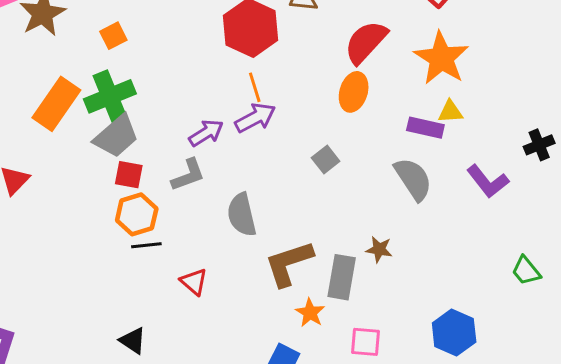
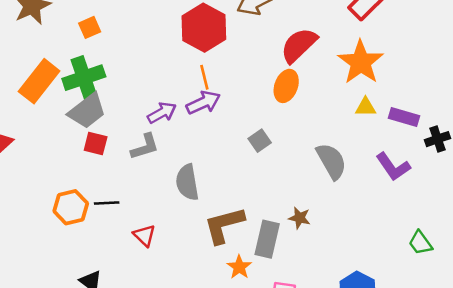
purple rectangle: (425, 128) -> (404, 117), moved
orange hexagon: (137, 214) -> (71, 207), moved

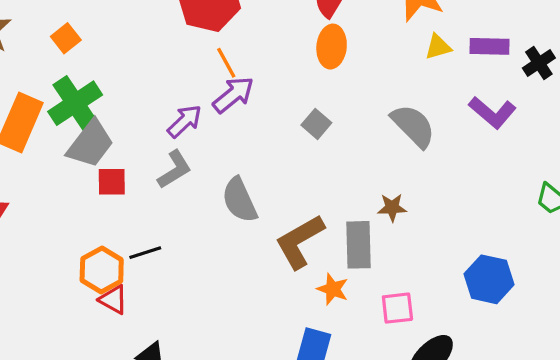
red triangle: (144, 236) -> (113, 300), moved

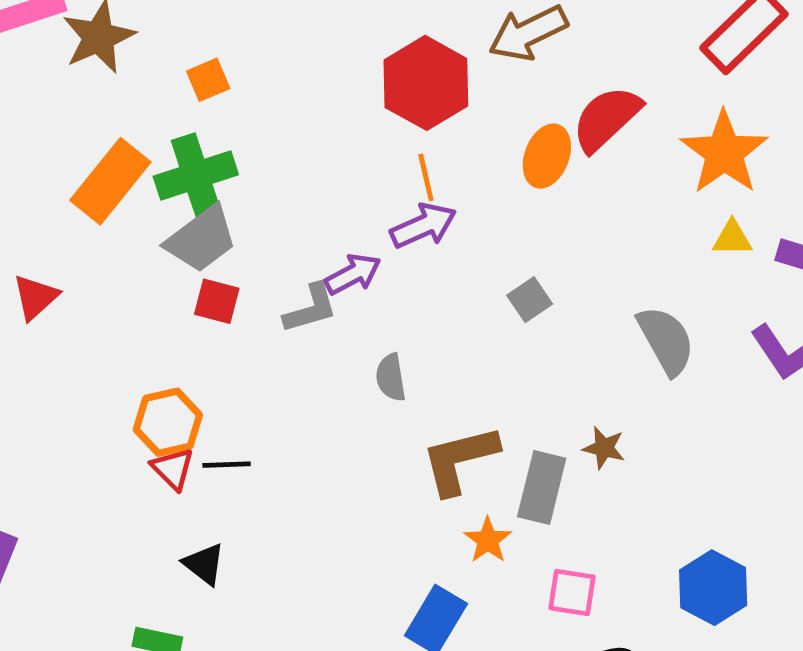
orange ellipse: (332, 47) -> (547, 156), moved
purple arrow: (185, 121) -> (353, 274), moved
gray semicircle: (240, 200) -> (391, 377), size x0.7
black line: (145, 253) -> (227, 465), moved

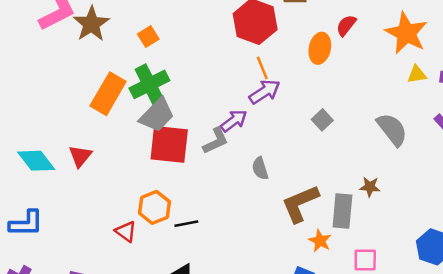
red semicircle: (606, 119) -> (346, 25), size x0.6
red square: (217, 301) -> (169, 144), size x1.8
red triangle: (173, 469) -> (126, 231), moved

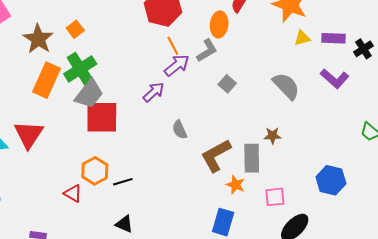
brown star: (91, 24) -> (38, 39), moved
gray L-shape: (216, 141) -> (207, 51), moved
red triangle: (80, 156) -> (29, 135), size x1.5

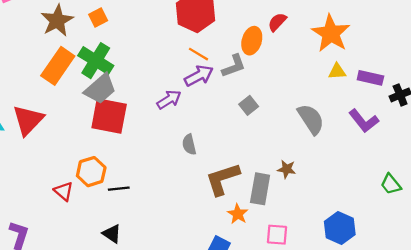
orange line: (173, 46) -> (198, 54), turned -42
green cross: (80, 69) -> (96, 61), turned -36

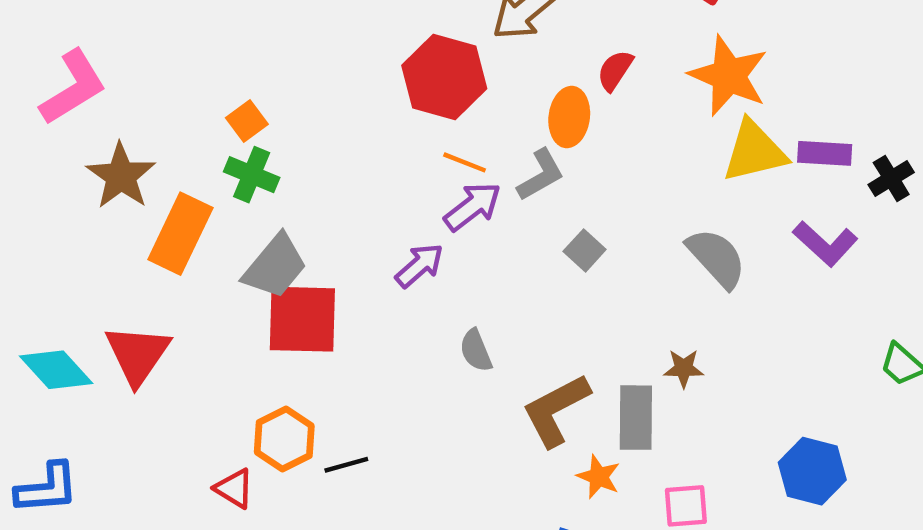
brown star: (57, 21) -> (121, 176), moved
green cross: (96, 61) -> (252, 175), moved, size x0.7
yellow triangle: (337, 71) -> (754, 151), size x1.8

